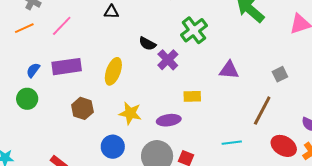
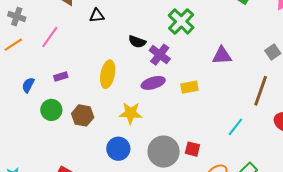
purple rectangle: (67, 67) -> (61, 76), size x0.5
green circle: (27, 99) -> (51, 110), moved
purple ellipse: (169, 120) -> (153, 83), moved
cyan line: (232, 143) -> (235, 127), turned -36

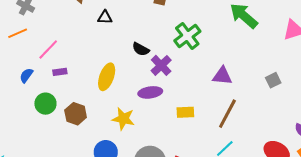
pink line: (50, 37) -> (48, 50), moved
yellow rectangle: (189, 87) -> (185, 112), moved
brown line: (261, 91) -> (227, 114), moved

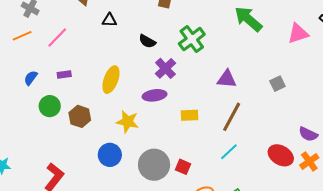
black semicircle: (141, 49) -> (147, 41), moved
pink line: (48, 50) -> (57, 38), moved

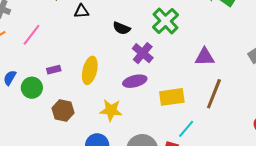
purple rectangle: (64, 74) -> (54, 70), moved
green circle: (50, 106) -> (32, 88), moved
yellow rectangle: (190, 115) -> (172, 97), size x1.4
cyan line: (229, 152) -> (186, 129), moved

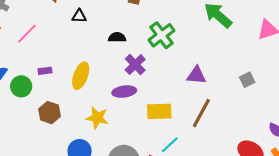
black semicircle: (122, 28) -> (117, 37), turned 150

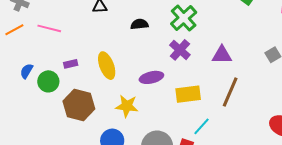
pink line: (27, 34) -> (49, 28), turned 65
purple cross: (135, 65) -> (180, 50), moved
yellow ellipse: (81, 76) -> (107, 66), turned -36
brown hexagon: (50, 113) -> (79, 105), size x1.4

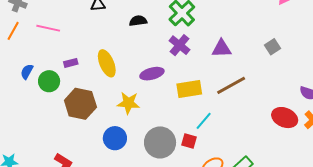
orange line: (14, 30) -> (13, 31), turned -30
brown line: (230, 92) -> (231, 85), turned 40

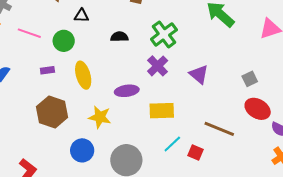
purple triangle: (222, 49) -> (199, 74), turned 35
green circle: (49, 81) -> (64, 41), moved
brown line: (231, 85) -> (219, 129), moved, turned 44
red ellipse: (285, 118) -> (258, 109), moved
red square: (189, 141) -> (196, 152), moved

